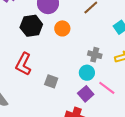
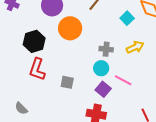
black hexagon: (31, 26) -> (34, 41), moved
orange circle: (62, 28) -> (70, 28), size x1.5

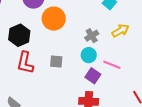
gray cross: (106, 49) -> (92, 36), turned -32
gray square: (67, 82) -> (56, 62), moved

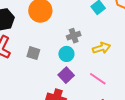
yellow arrow: (120, 31) -> (101, 48), moved
pink line: (112, 65) -> (98, 79), moved

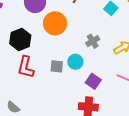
cyan circle: (66, 54) -> (75, 62), moved

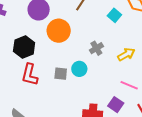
purple square: (93, 81) -> (116, 105), moved

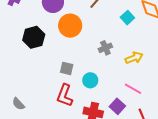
cyan circle: (79, 69) -> (90, 80), moved
red L-shape: (30, 75) -> (65, 95), moved

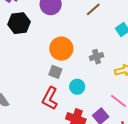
orange circle: (70, 26) -> (61, 49), moved
black hexagon: (34, 37) -> (19, 23), moved

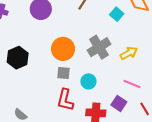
black hexagon: (19, 23) -> (18, 58), moved
gray cross: (97, 57) -> (99, 47), size x1.6

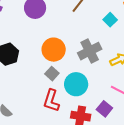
gray square: (63, 73) -> (52, 74), turned 32
cyan circle: (88, 81) -> (76, 84), size x1.5

